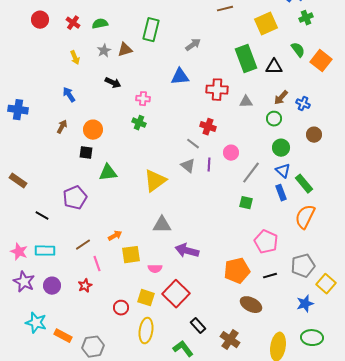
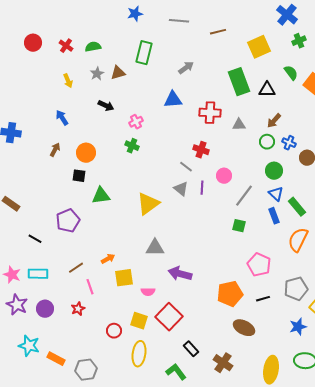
pink cross: (143, 99) -> (136, 122), turned -32
blue cross: (303, 104) -> (289, 143), moved

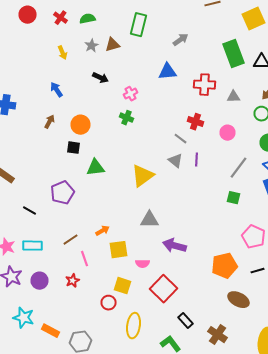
pink circle: (224, 176) -> (228, 133), moved
yellow square: (139, 321) -> (122, 286), moved

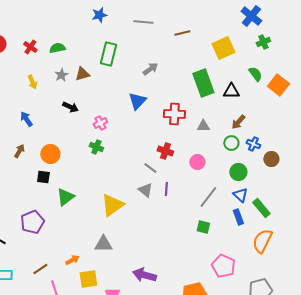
blue triangle: (168, 72) -> (137, 101), turned -42
green triangle: (96, 168) -> (65, 197), turned -30
gray triangle: (150, 220) -> (103, 244), moved

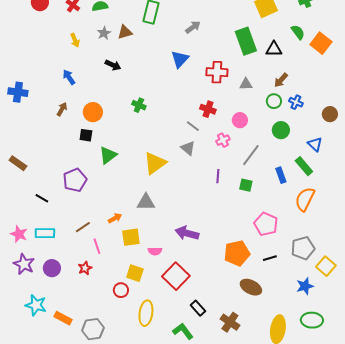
pink cross: (100, 123) -> (223, 140), moved
brown circle: (271, 159) -> (330, 114), moved
purple line: (166, 189) -> (218, 176), moved
blue triangle: (240, 195) -> (315, 144), moved

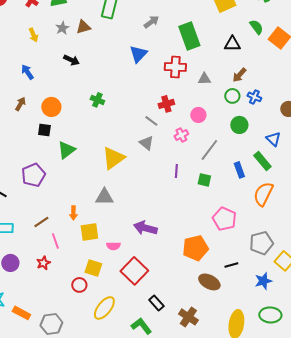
green rectangle: (246, 41) -> (189, 36), moved
red cross: (208, 109) -> (166, 104), turned -35
orange arrow: (115, 218) -> (73, 213), turned 120
black line: (270, 258) -> (231, 265), moved
yellow ellipse: (146, 313) -> (104, 308), turned 30

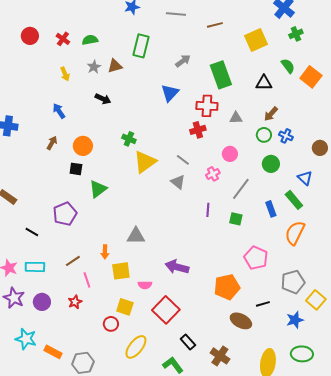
red cross: (166, 104) -> (198, 130), moved
yellow triangle: (113, 158) -> (145, 162), moved

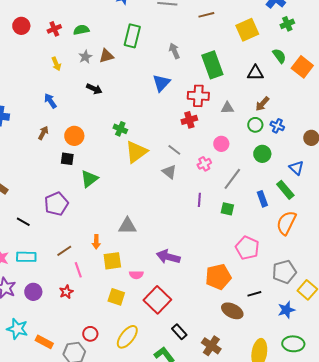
red cross: (63, 39) -> (54, 29), turned 32
gray arrow: (183, 61) -> (174, 51), turned -77
red circle: (111, 324) -> (90, 334), moved

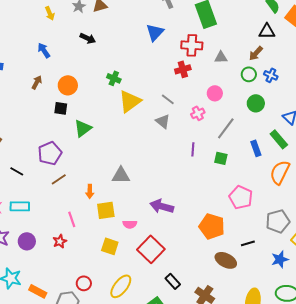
black triangle: (255, 73) -> (267, 31), moved
brown line: (64, 251) -> (59, 179), moved
orange pentagon: (218, 277) -> (212, 226), turned 30

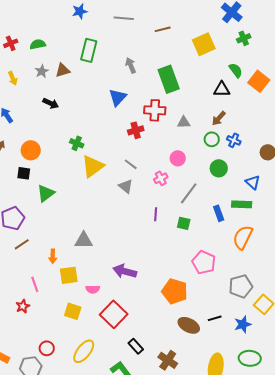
black triangle: (267, 31) -> (222, 89), moved
red cross: (183, 69) -> (136, 130), moved
green rectangle: (279, 139) -> (242, 204), turned -48
black line: (248, 243) -> (215, 318), moved

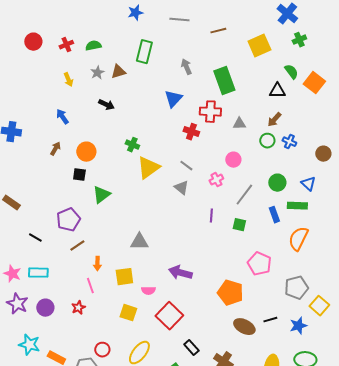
red cross: (136, 130) -> (191, 132), turned 35
green circle: (219, 168) -> (277, 183), moved
orange arrow: (53, 256) -> (97, 264), moved

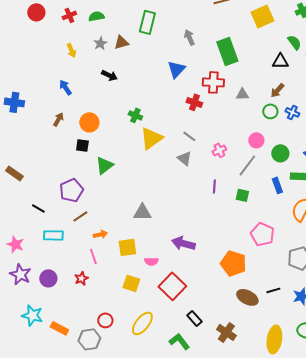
pink circle: (233, 160) -> (256, 140), moved
orange arrow: (97, 264) -> (100, 234), turned -104
cyan rectangle: (38, 273) -> (53, 235), moved

